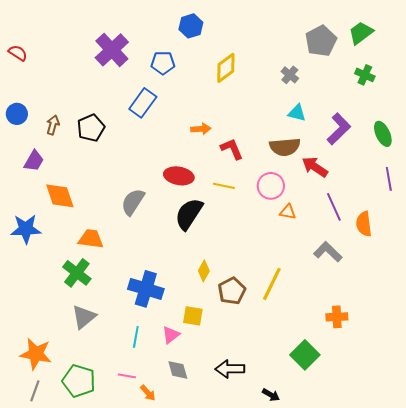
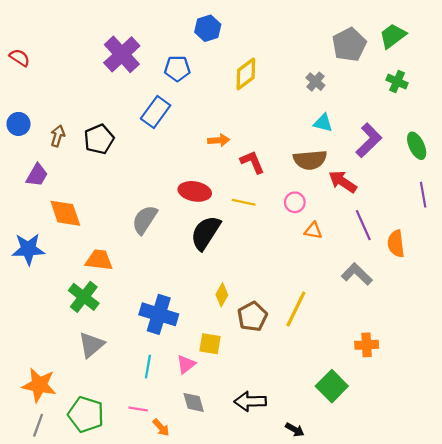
pink circle: (271, 186) -> (295, 202), size x0.7

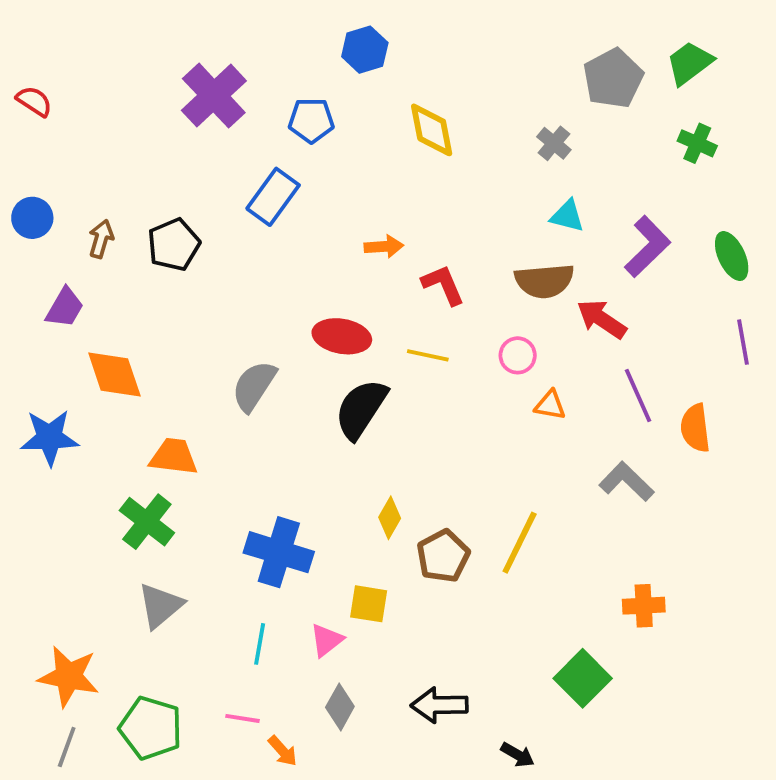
yellow diamond: (246, 74) -> (432, 130), turned -64
gray diamond: (194, 402) -> (340, 707), turned 45

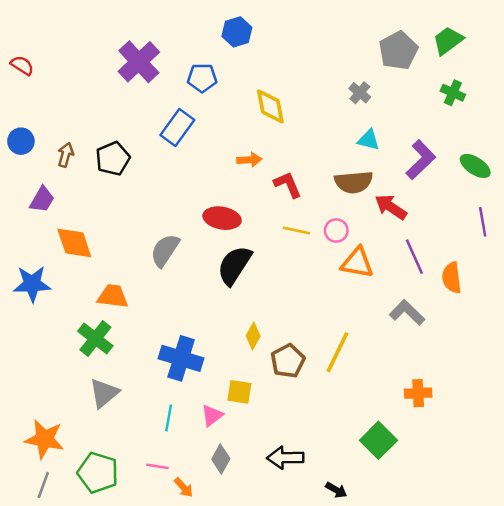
yellow diamond: (432, 130) -> (270, 106), moved
green ellipse: (732, 256) -> (475, 166), turned -32
yellow line: (428, 355) -> (296, 231), moved
orange triangle: (550, 405) -> (357, 263), size x1.6

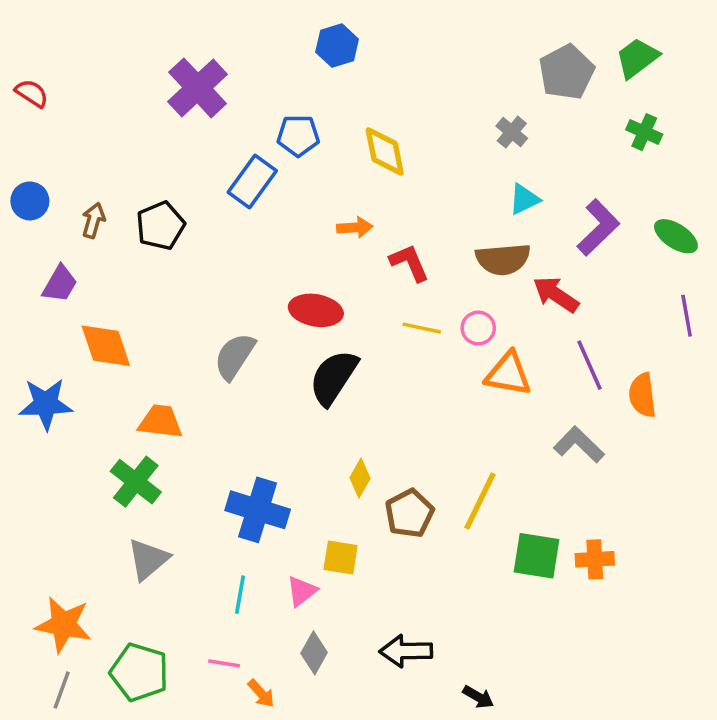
blue pentagon: (202, 78) -> (298, 136), moved
cyan triangle: (368, 140) -> (524, 199), turned -40
green square: (378, 440) -> (537, 556), moved, turned -36

